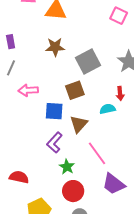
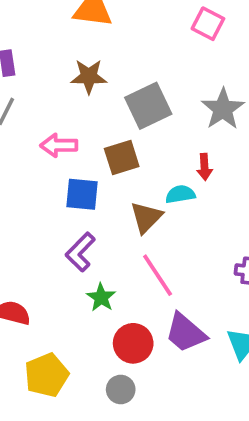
pink arrow: (28, 90) -> (59, 145), moved
brown triangle: (79, 124) -> (146, 217), moved
red circle: (73, 191) -> (133, 343), moved

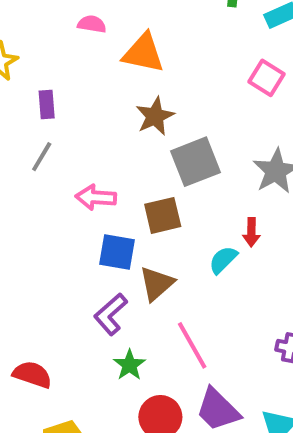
brown star: (89, 76) -> (155, 116), moved, turned -30
cyan semicircle: (180, 194) -> (223, 260), turned -40
brown triangle: (146, 217) -> (157, 284), moved

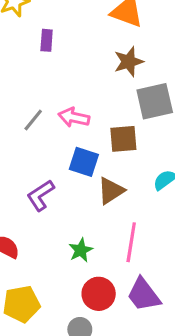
gray line: (42, 157) -> (33, 120), moved
purple L-shape: (111, 314) -> (40, 195), moved
pink line: (192, 345) -> (131, 242), turned 30

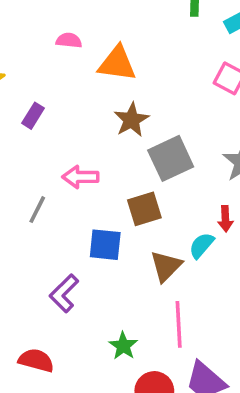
purple rectangle: (47, 40) -> (33, 116), turned 40
pink arrow: (74, 117) -> (80, 177), moved
brown triangle: (111, 191) -> (166, 266), moved

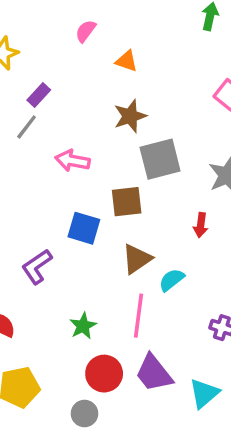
pink semicircle: (69, 40) -> (86, 31), turned -70
orange triangle: (117, 63) -> (127, 61), size x0.6
gray line: (37, 210) -> (27, 127), moved
cyan semicircle: (202, 245) -> (172, 280), moved

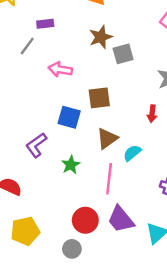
purple rectangle: (39, 95) -> (45, 24), moved, turned 42
gray square: (160, 159) -> (123, 54), moved, size x0.7
green star: (83, 326) -> (71, 165), moved

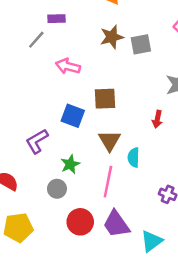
gray square: (123, 54) -> (141, 44), moved
brown triangle: (107, 138) -> (110, 141), turned -30
cyan semicircle: (132, 153) -> (134, 157), turned -54
gray circle: (72, 249) -> (57, 189), moved

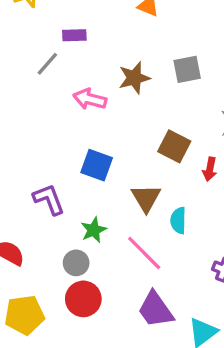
brown star: (112, 37) -> (134, 78), moved
brown square: (105, 99) -> (174, 146), moved, turned 30
purple L-shape: (37, 141) -> (49, 199), turned 100
pink line: (108, 182) -> (144, 253), turned -56
red circle: (80, 222) -> (83, 299), moved

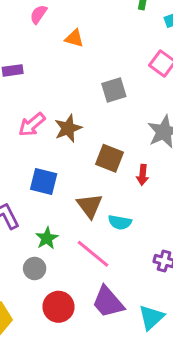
brown star: (134, 78) -> (68, 128), moved
pink arrow: (90, 99) -> (32, 125), turned -48
cyan semicircle: (178, 220) -> (120, 222), turned -75
red circle: (83, 299) -> (58, 307), moved

